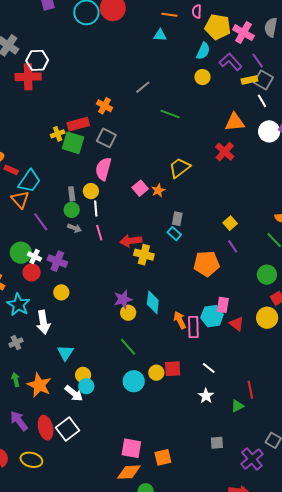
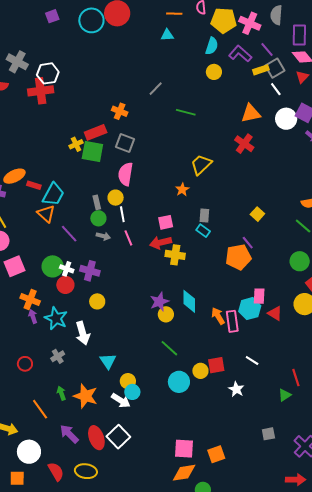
gray square: (263, 80) -> (275, 68), turned 36
pink square: (140, 188) -> (166, 222), moved, turned 35
purple line: (233, 246) -> (248, 243), moved
white star: (206, 396) -> (236, 389), moved

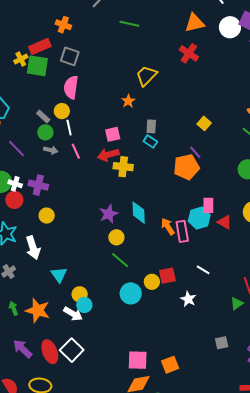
gray rectangle: (97, 202) -> (43, 116), turned -32
yellow circle: (166, 314) -> (116, 237), moved

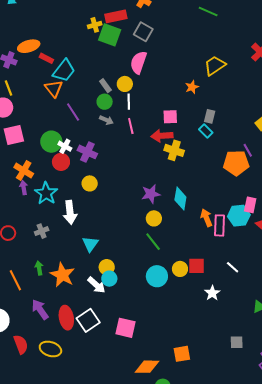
pink square: (138, 360) -> (126, 328), moved

